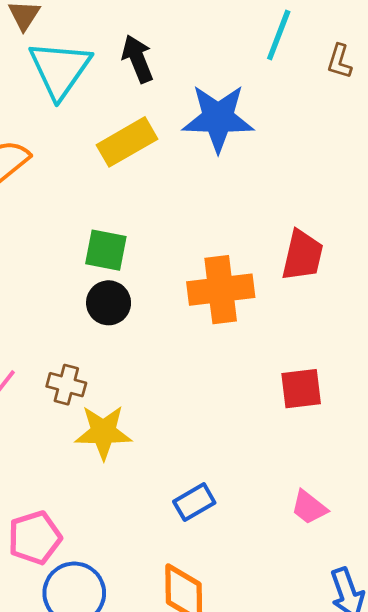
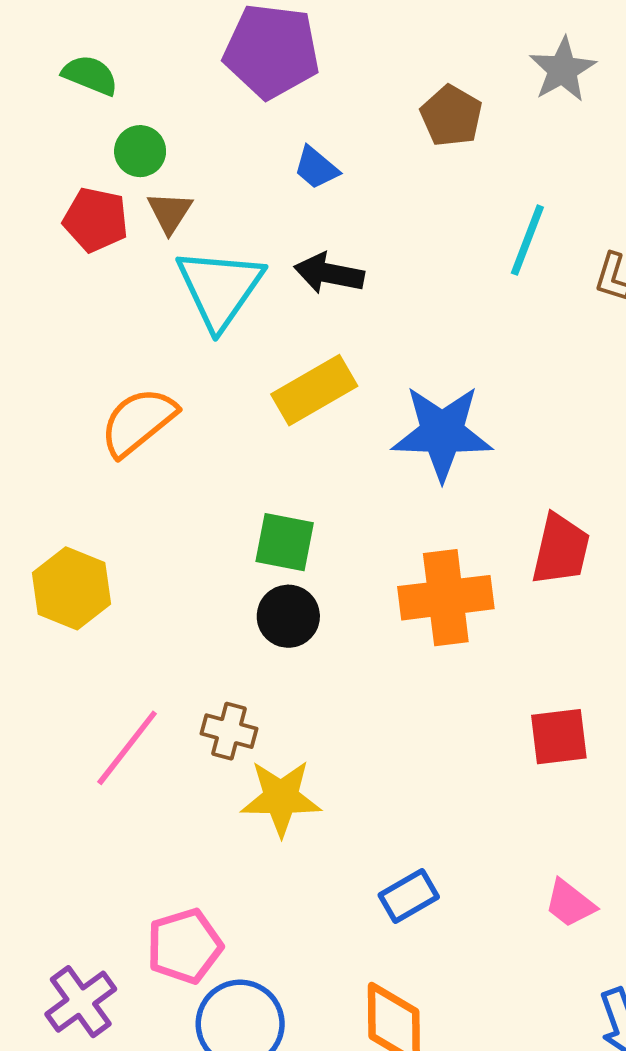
black arrow: (138, 59) -> (329, 273), turned -57
blue star: (218, 118) -> (442, 433), moved

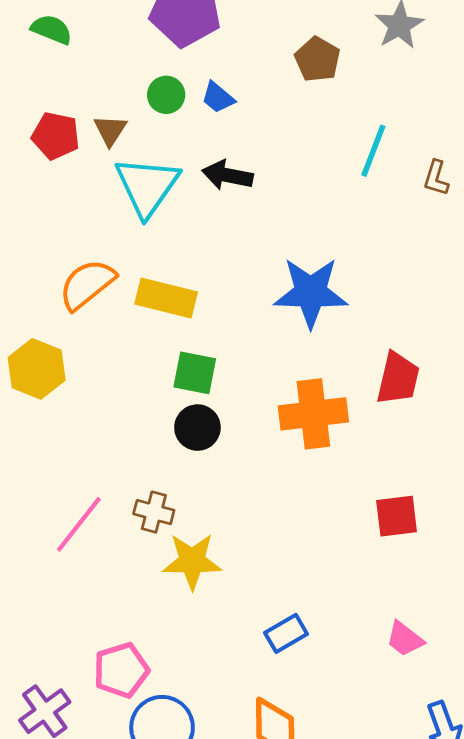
green circle: (140, 151) -> (166, 95), moved
yellow rectangle: (314, 390) -> (166, 298), moved, turned 44
yellow hexagon: (71, 588) -> (37, 369), moved

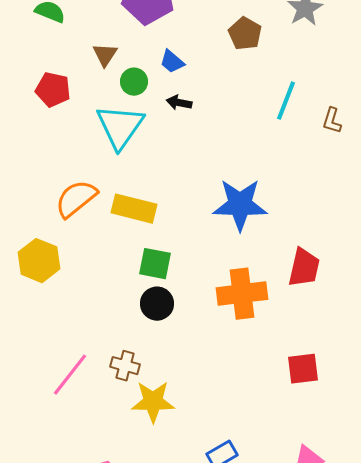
green circle: (166, 95) -> (134, 82), moved
brown triangle: (110, 130) -> (105, 55), moved
black arrow: (227, 175) -> (179, 103), moved, size x0.7

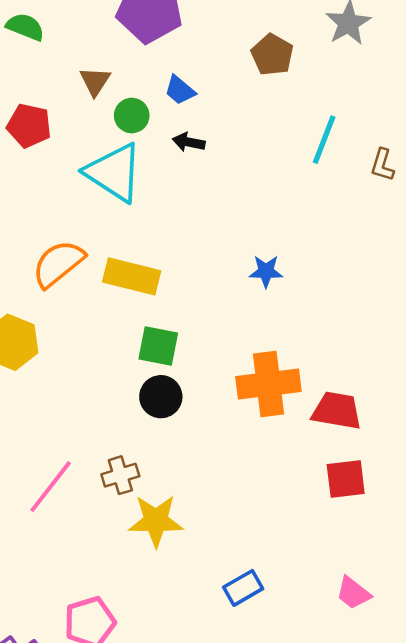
cyan triangle: (120, 127) -> (114, 173), turned -32
blue star: (240, 205) -> (266, 271), size x0.5
red trapezoid: (304, 268) -> (337, 411), moved, turned -93
brown cross: (125, 366) -> (120, 475), turned -32

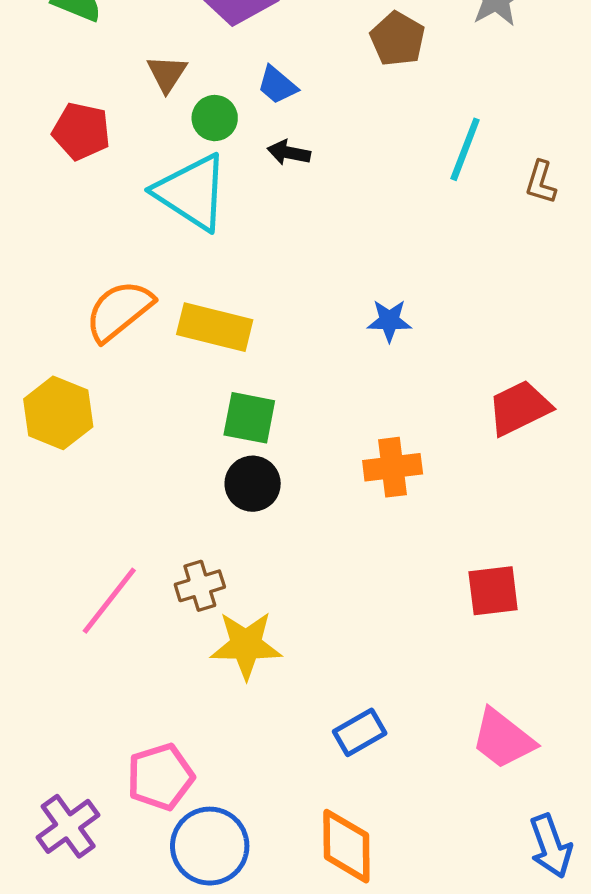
orange cross: (268, 384) -> (393, 467), size x0.7
red trapezoid: (337, 411) -> (519, 408), moved, turned -36
pink trapezoid: (353, 593) -> (503, 739), size x1.4

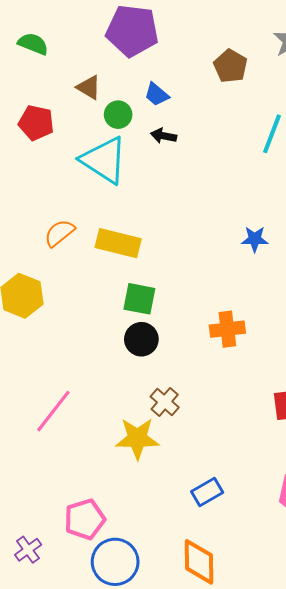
brown triangle: (167, 74) -> (89, 87), turned -32
orange semicircle: (119, 311) -> (59, 233), size x0.7
blue star: (389, 321) -> (255, 239), moved
brown cross: (200, 586) -> (165, 402), moved, turned -32
purple cross: (68, 826) -> (28, 550), size x0.7

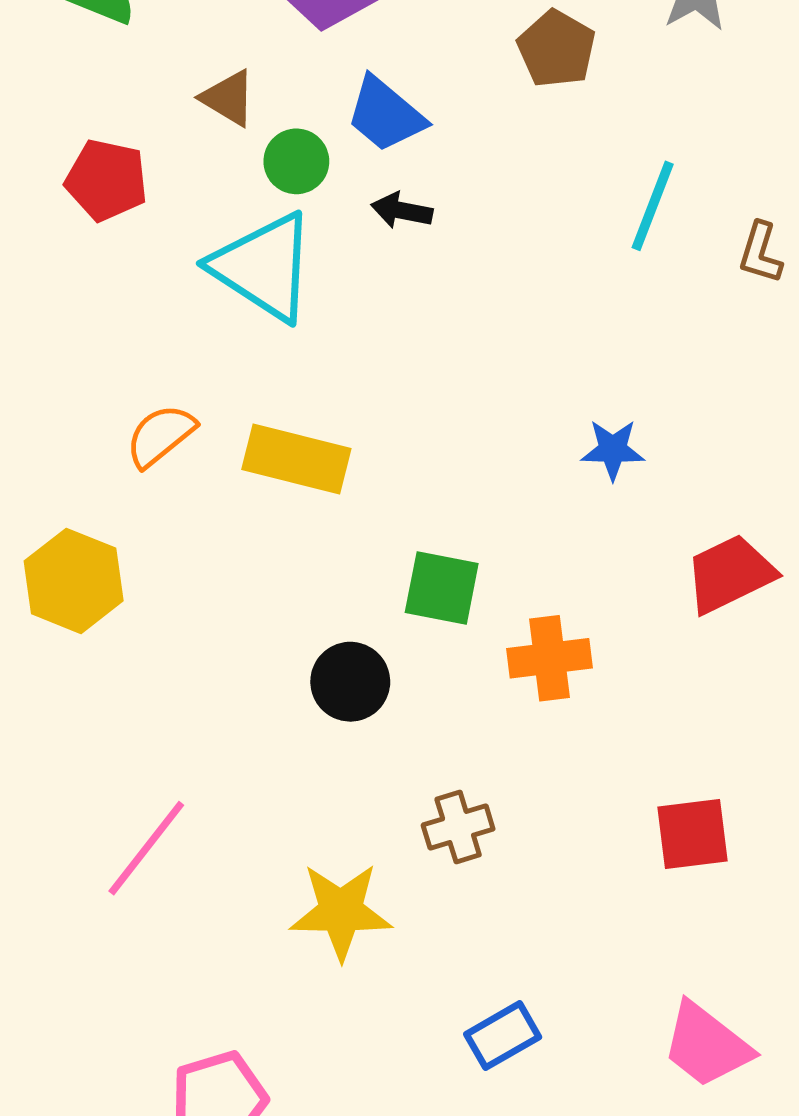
blue trapezoid: (157, 94) -> (385, 114), size x1.4
green square: (139, 299) -> (442, 588), moved
brown cross: (165, 402) -> (458, 827), moved, turned 32

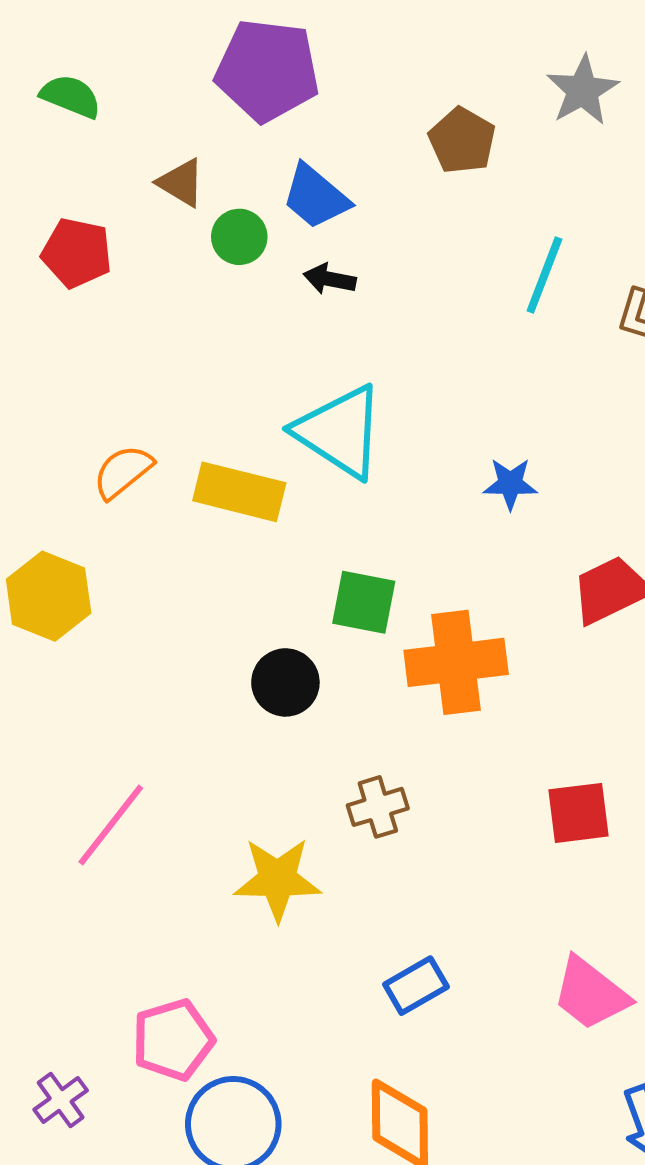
cyan triangle: (264, 267) -> (340, 432), moved
orange cross: (549, 658) -> (456, 662), size x1.4

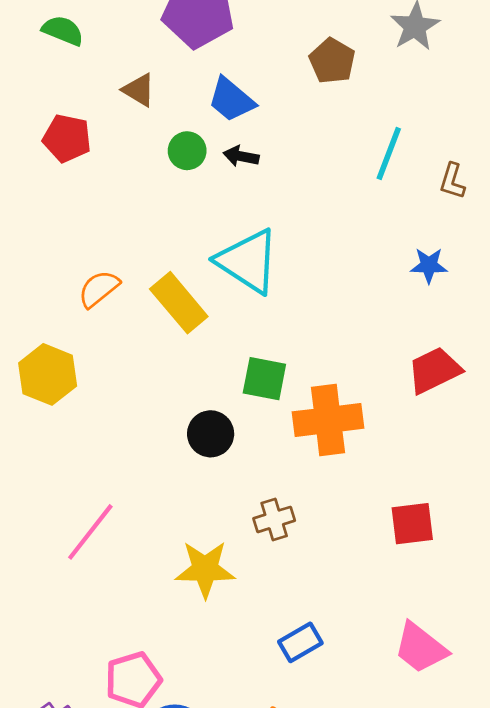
green circle: (239, 237) -> (187, 151), moved
blue star: (510, 484) -> (429, 265), moved
yellow rectangle: (239, 492) -> (179, 303), turned 36

